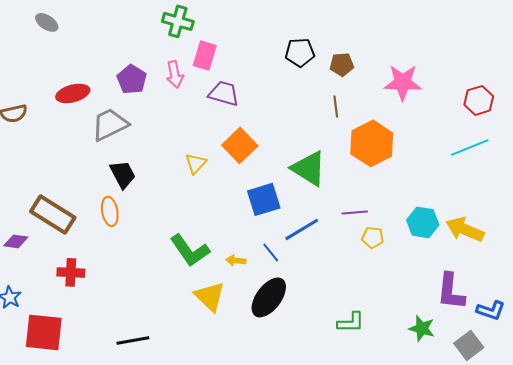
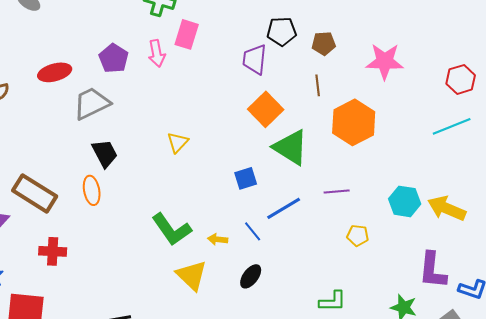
purple trapezoid: (224, 93) -> (255, 59), moved, turned -100
orange square: (240, 145) -> (266, 109), moved
blue square: (264, 199) -> (246, 178), size x0.7
yellow pentagon: (373, 237) -> (358, 235), moved
black ellipse: (269, 297) -> (251, 276), size x0.6

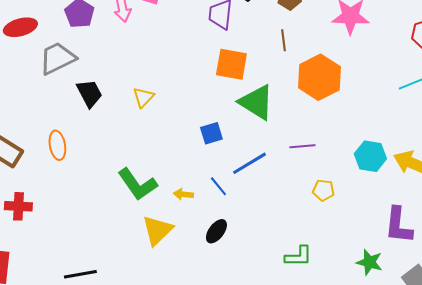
orange square: (266, 109) -> (231, 64), turned -36
black trapezoid: (105, 153) -> (89, 93), moved
yellow triangle: (192, 275) -> (157, 230), turned 32

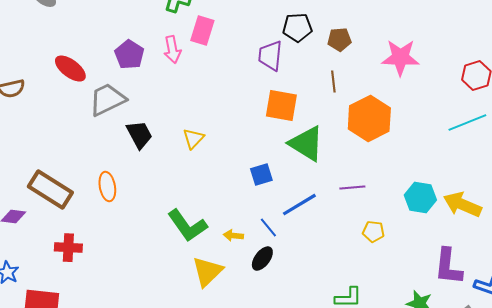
red ellipse: (20, 27) -> (70, 69), turned 52
black ellipse: (216, 231) -> (262, 259), moved

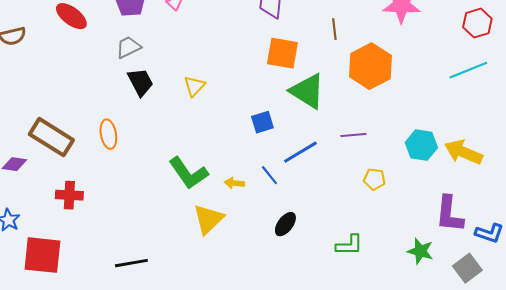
gray trapezoid: (107, 100) -> (128, 47), moved, size x0.7
black ellipse: (262, 259) -> (285, 224), moved

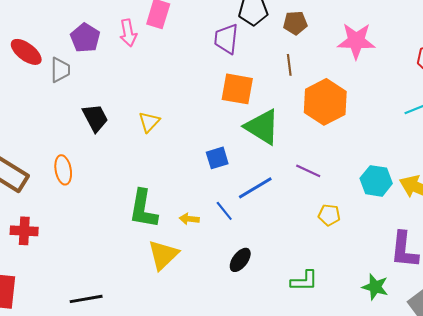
gray trapezoid: (128, 47) -> (60, 70), moved, turned 116
purple line: (353, 135) -> (308, 171), turned 30
green L-shape: (188, 173) -> (143, 209), turned 45

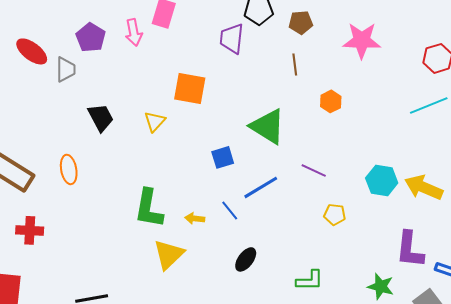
orange square: (237, 89) -> (190, 88), moved
orange hexagon: (325, 102) -> (331, 101), size x0.5

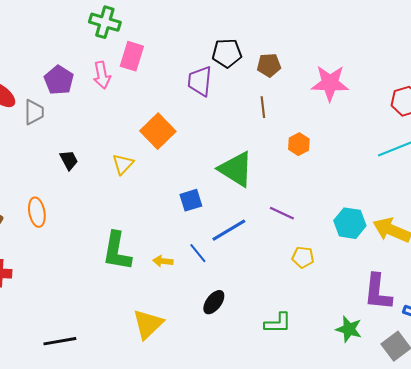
orange square: (190, 88) -> (158, 131), turned 36
black trapezoid: (101, 117) -> (69, 160), size x0.7
yellow triangle: (169, 254) -> (148, 324), moved

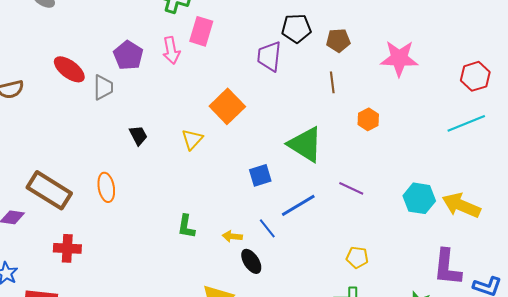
green L-shape: (117, 251) -> (186, 226), size x0.6
yellow pentagon: (303, 257) -> (357, 257), moved
black ellipse: (214, 302) -> (251, 261), moved, turned -70

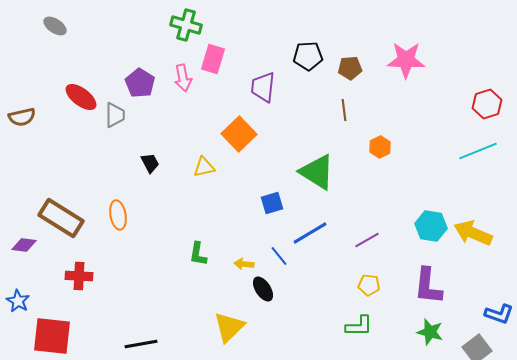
purple trapezoid: (269, 56) -> (263, 87), moved
pink star: (399, 58) -> (406, 60), moved
yellow triangle: (192, 139) -> (204, 167), turned 35
purple line: (351, 188) -> (367, 240), moved, turned -55
purple L-shape: (447, 267) -> (428, 286), moved

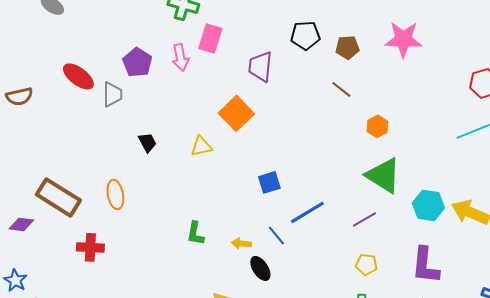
brown line: (344, 110) -> (341, 89), turned -45
green triangle: (317, 172) -> (383, 175), moved
red cross: (79, 276) -> (90, 247), moved

